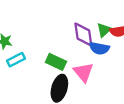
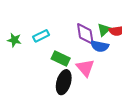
cyan rectangle: (16, 60) -> (41, 36), moved

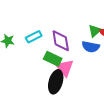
purple diamond: (85, 34) -> (61, 41), moved
pink triangle: (85, 68) -> (65, 68), moved

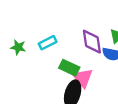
purple diamond: (61, 41) -> (92, 42), moved

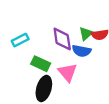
pink triangle: (83, 78) -> (68, 72), moved

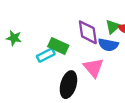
cyan rectangle: (20, 40) -> (46, 55), moved
green rectangle: (41, 64) -> (58, 46), moved

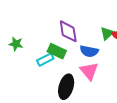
purple diamond: (88, 32) -> (68, 31), moved
blue semicircle: (108, 45) -> (89, 51), moved

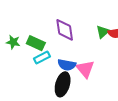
green rectangle: (57, 51) -> (36, 43), moved
blue semicircle: (89, 51) -> (67, 65), moved

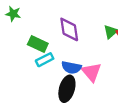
green star: (13, 42) -> (13, 14), moved

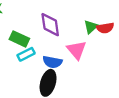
pink triangle: (92, 72) -> (77, 50), moved

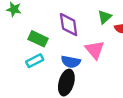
green triangle: (91, 27) -> (105, 17), moved
cyan rectangle: (26, 54) -> (35, 61), moved

